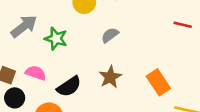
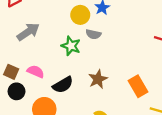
gray semicircle: (110, 35) -> (93, 34), moved, turned -136
green star: (56, 39) -> (71, 46), moved

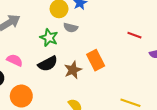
black semicircle: (63, 85) -> (48, 64), moved
orange rectangle: (138, 86) -> (96, 60), moved

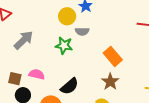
black semicircle: (48, 64) -> (69, 86), moved
brown star: (73, 70) -> (110, 82), moved

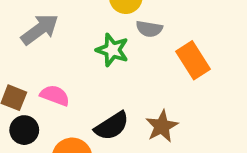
orange rectangle: (113, 56) -> (193, 60), moved
brown star: (110, 82) -> (162, 126), moved

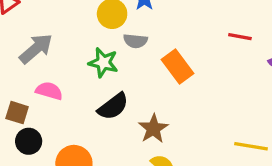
pink semicircle: (55, 95) -> (49, 91), moved
black semicircle: (112, 126) -> (113, 106), moved

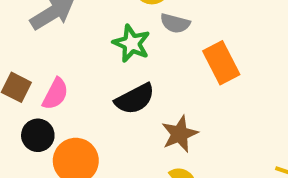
pink semicircle: (49, 91) -> (55, 94), moved, turned 92
black circle: (29, 141) -> (38, 135), moved

